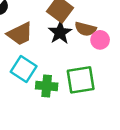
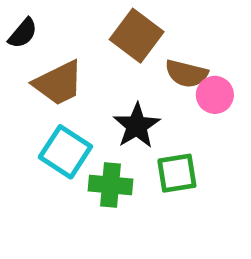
black star: (60, 33) -> (137, 126), moved
green square: (81, 80) -> (177, 173), size x0.7

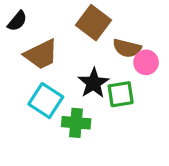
green square: (177, 173) -> (121, 94), moved

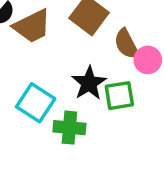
brown semicircle: (127, 48) -> (126, 44), turned 48
brown trapezoid: (41, 54) -> (32, 26), moved

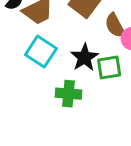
cyan square: (36, 103) -> (41, 52), moved

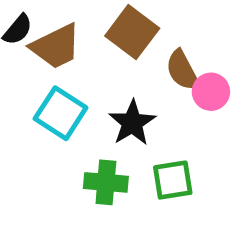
green square: (109, 68) -> (173, 180), moved

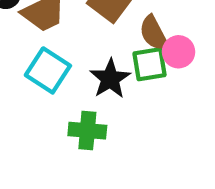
green square: (173, 180) -> (149, 64), moved

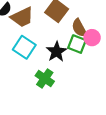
green square: (149, 64) -> (77, 44), turned 30
green cross: (87, 131) -> (45, 78), turned 30

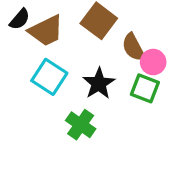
green square: (77, 44) -> (145, 88), moved

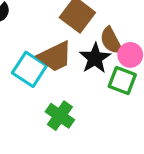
brown trapezoid: (46, 31) -> (55, 57), moved
black star: (99, 83) -> (95, 58), moved

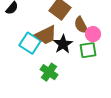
black star: (95, 58) -> (63, 44), moved
green square: (122, 81) -> (88, 50), turned -30

